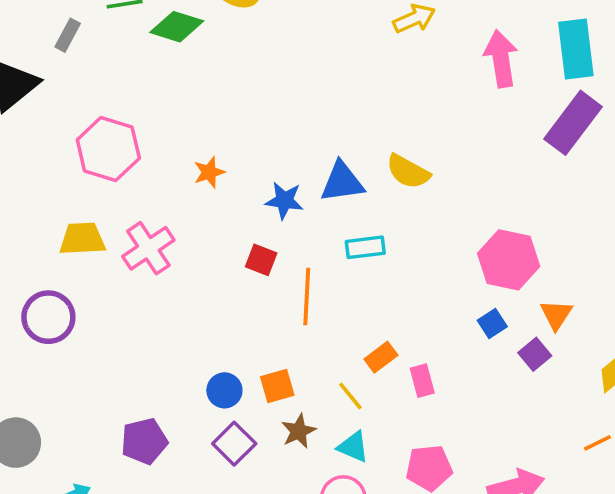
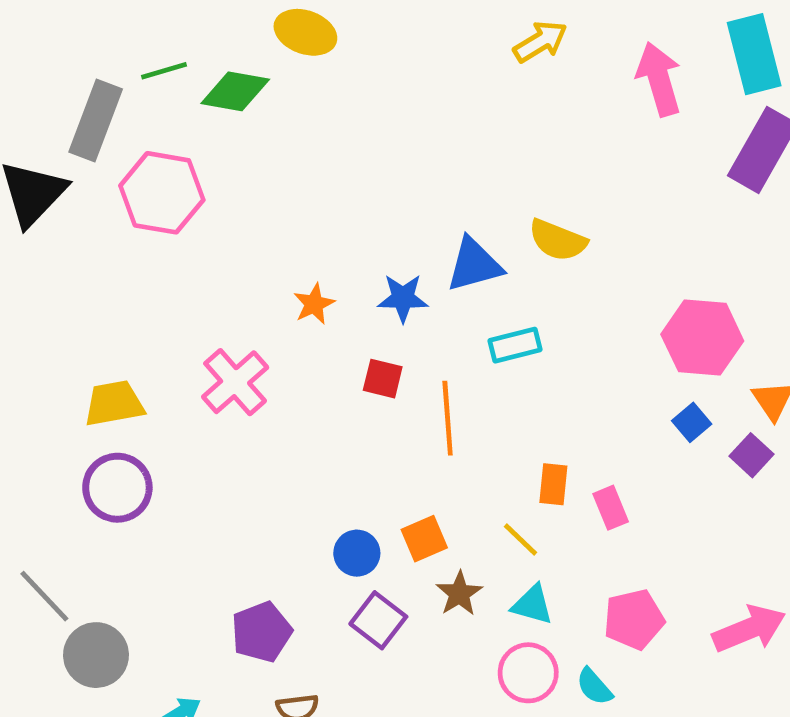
gray rectangle: (68, 35) -> (96, 120), size x1.8
pink hexagon: (108, 149) -> (162, 193), moved
orange star: (209, 172) -> (314, 304), moved
yellow trapezoid: (82, 239) -> (114, 403), moved
orange rectangle: (381, 357) -> (553, 484), turned -40

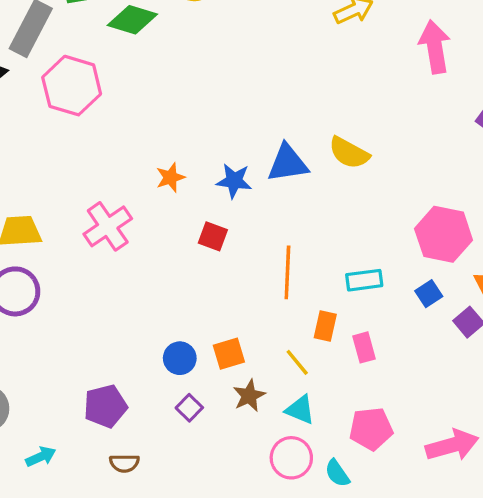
cyan rectangle: (515, 345) -> (364, 280), moved
orange line: (448, 418) -> (287, 272), moved
purple square: (378, 620) -> (189, 408), size x0.7

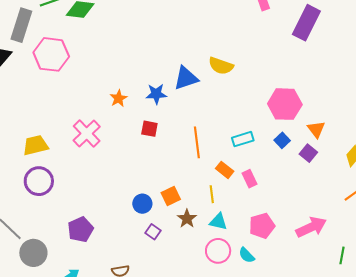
orange rectangle: (325, 326) -> (225, 170), turned -54
yellow line: (297, 362) -> (212, 194), turned 42
purple pentagon: (105, 406) -> (80, 229), moved

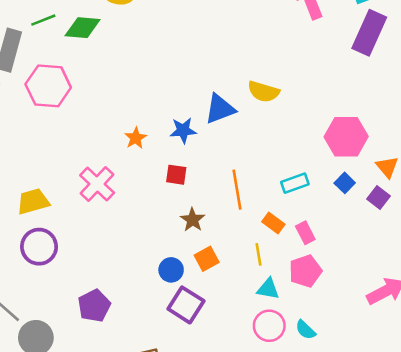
brown star: (187, 219) -> (192, 220), moved
pink pentagon: (262, 226) -> (305, 271), moved
purple square: (153, 232) -> (186, 305), size x1.8

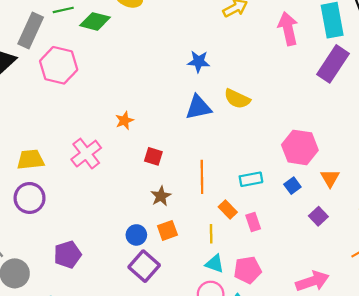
blue star: (183, 130) -> (199, 62), moved
purple square: (379, 198) -> (318, 216), moved
pink pentagon: (305, 271) -> (248, 270), moved

